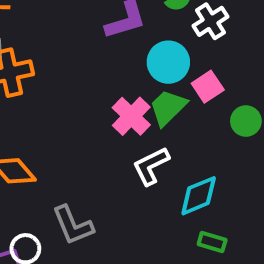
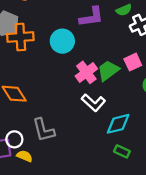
cyan circle: (168, 62) -> (62, 41), moved
white L-shape: (151, 166) -> (93, 103), turned -120

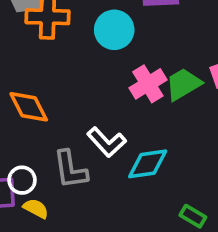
white L-shape: (93, 103) -> (107, 142), moved
cyan diamond: (118, 124) -> (148, 164), moved

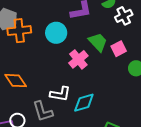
green trapezoid: (183, 84) -> (98, 42), moved, turned 85
white L-shape: (107, 142) -> (60, 94), turned -30

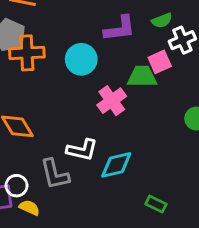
green trapezoid: (98, 42) -> (142, 77), turned -50
pink square: (119, 49) -> (160, 62), moved

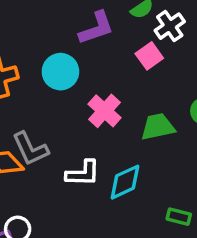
green trapezoid: (142, 77) -> (158, 127), moved
gray L-shape: (55, 174) -> (30, 149), moved

